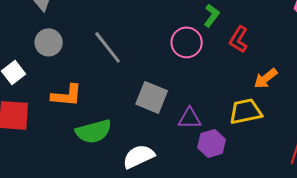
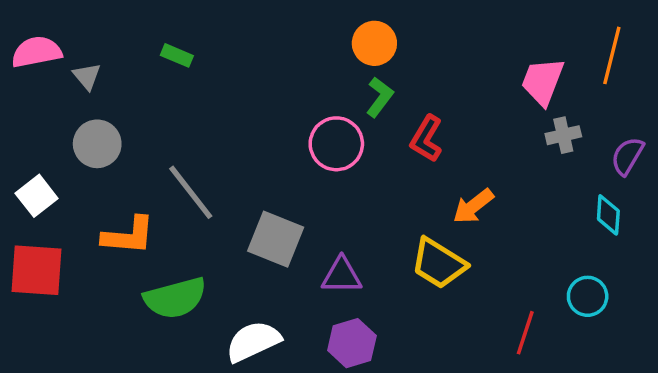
gray line: (108, 47) -> (191, 192), moved
yellow trapezoid: (246, 111) -> (439, 263), turned -136
purple hexagon: (212, 143) -> (352, 343), moved

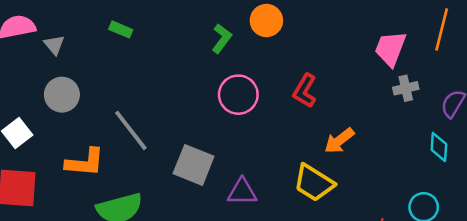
green L-shape: (380, 97) -> (222, 38), moved

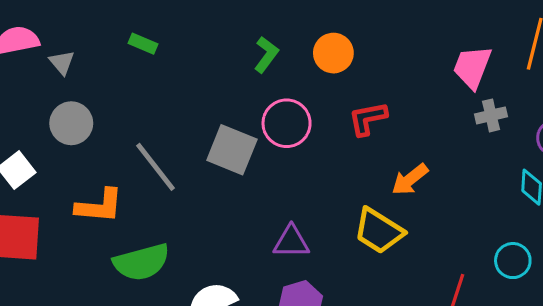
orange circle: (266, 21) -> (333, 53), moved
red L-shape: (305, 91) -> (368, 119), turned 48
gray square: (194, 165) -> (232, 150), moved

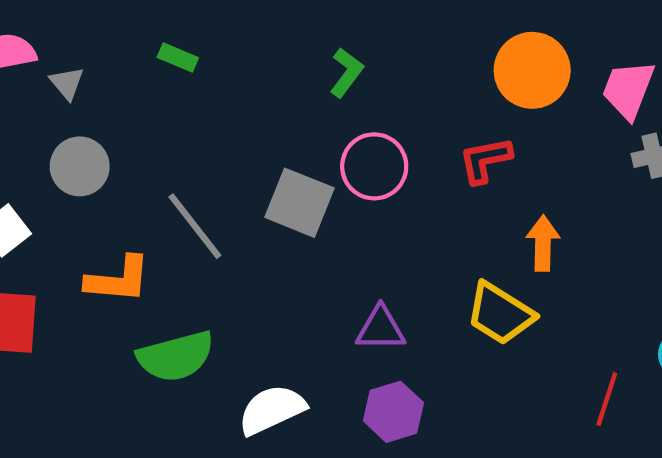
orange circle: (333, 53) -> (532, 70), moved, size x1.4
orange arrow: (410, 179) -> (543, 243), turned 129

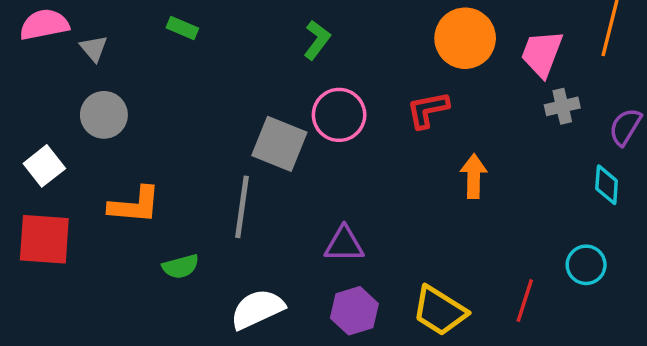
gray line: (195, 226) -> (242, 207), moved, turned 46
yellow trapezoid: (500, 314) -> (440, 311), moved
green semicircle: (176, 356) -> (181, 266), size x0.6

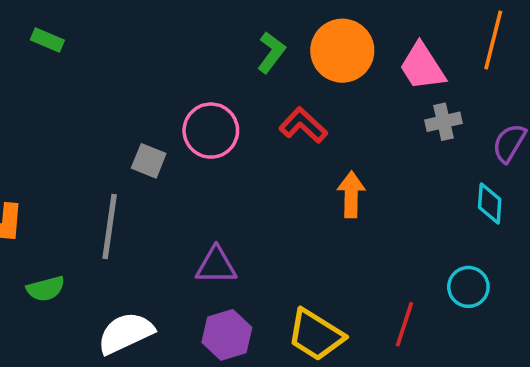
green L-shape: (317, 40) -> (271, 52), moved
pink trapezoid: (542, 54) -> (422, 67), turned -54
red L-shape: (428, 110) -> (303, 125), turned 54
gray square: (279, 144) -> (149, 161), size x0.6

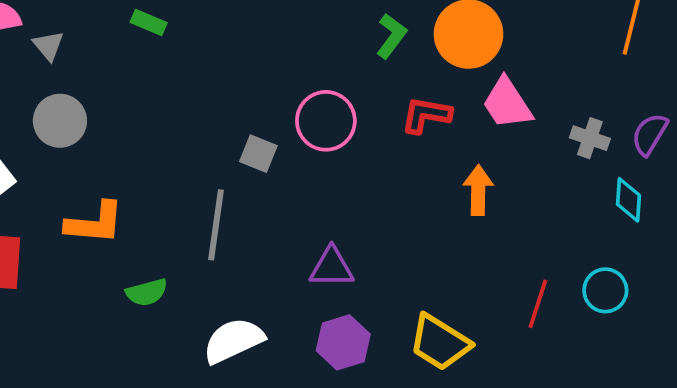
pink trapezoid: (422, 67) -> (507, 103), moved
gray cross: (444, 122) -> (590, 138), moved, turned 32
red L-shape: (303, 125) -> (426, 115), turned -33
red line: (404, 324) -> (538, 304), moved

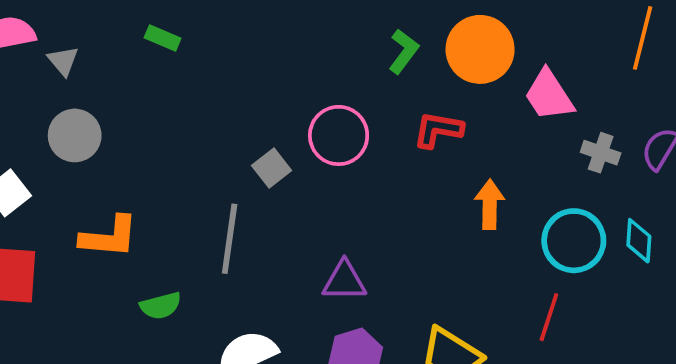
pink trapezoid: (507, 103) -> (549, 95), moved
gray square: (258, 154) -> (272, 168), turned 30
cyan diamond: (628, 200) -> (639, 241), moved
cyan circle: (605, 290) -> (574, 241), moved, size x1.4

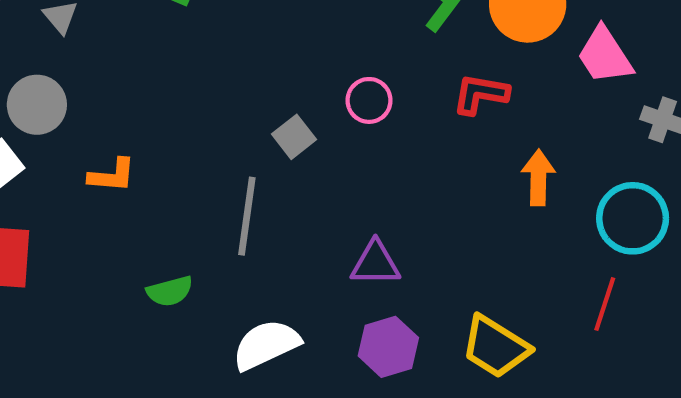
gray circle: (75, 135) -> (37, 105), moved
pink circle: (339, 135) -> (369, 100), size x0.7
orange L-shape: (109, 237) -> (112, 175), moved, size x0.7

